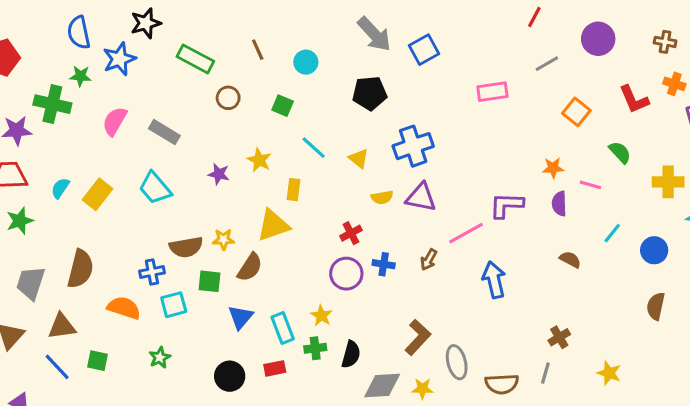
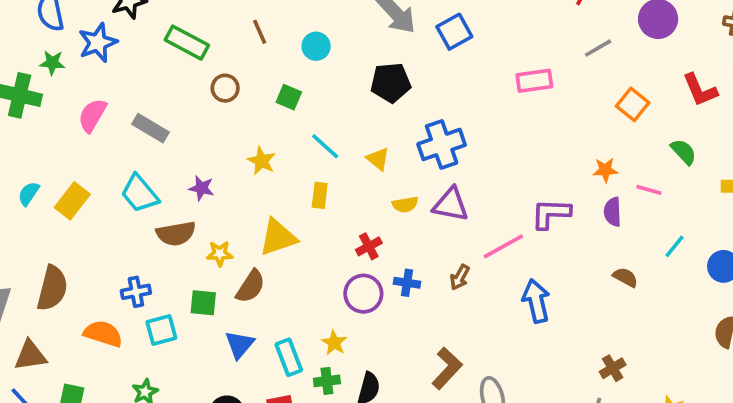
purple star: (219, 174) -> (201, 188), moved
yellow rectangle: (293, 190) -> (320, 195), moved
brown semicircle: (186, 247) -> (176, 234), moved

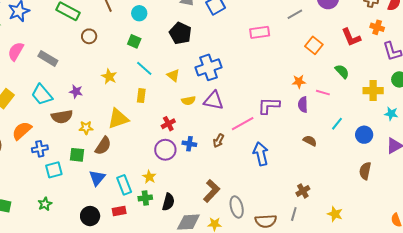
black pentagon: (391, 83) -> (180, 33), turned 30
green square: (289, 97) -> (134, 41), moved
orange semicircle: (103, 334) -> (22, 131), moved, turned -60

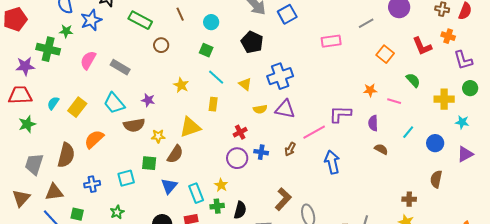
purple semicircle: (303, 105) -> (373, 123), moved
blue cross: (40, 149) -> (92, 184), moved
brown cross: (303, 191) -> (409, 199), moved, turned 32

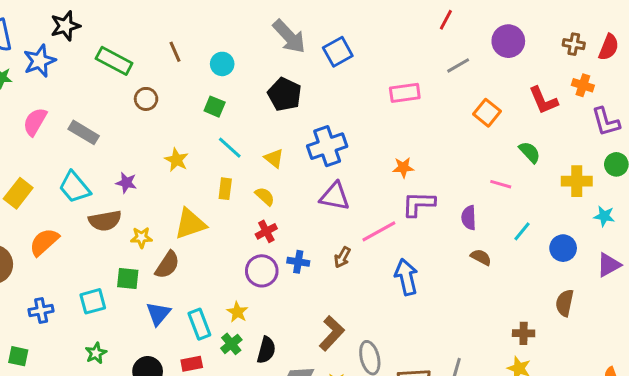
orange star: (370, 90) -> (403, 167), moved
yellow semicircle: (260, 109) -> (265, 196), moved, turned -128
green cross: (217, 206) -> (231, 344), turned -32
green star: (117, 212) -> (96, 353), moved

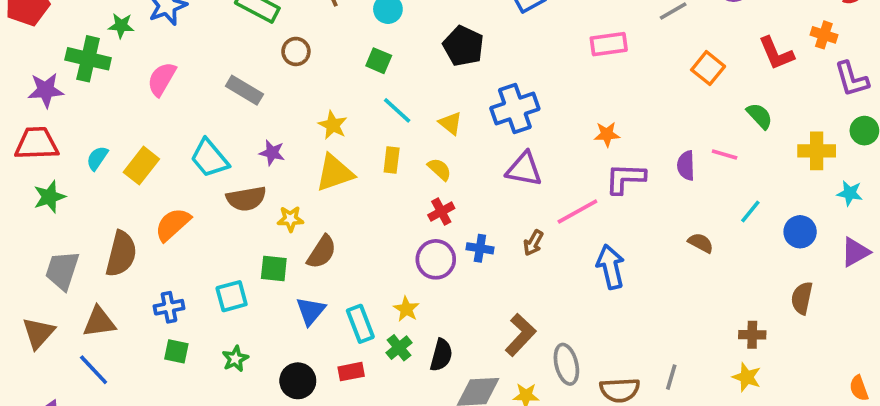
gray rectangle: (84, 132) -> (244, 90), moved
purple semicircle: (469, 218) -> (686, 166), moved
yellow triangle: (190, 224) -> (335, 173), moved
green square: (18, 356) -> (176, 351), moved

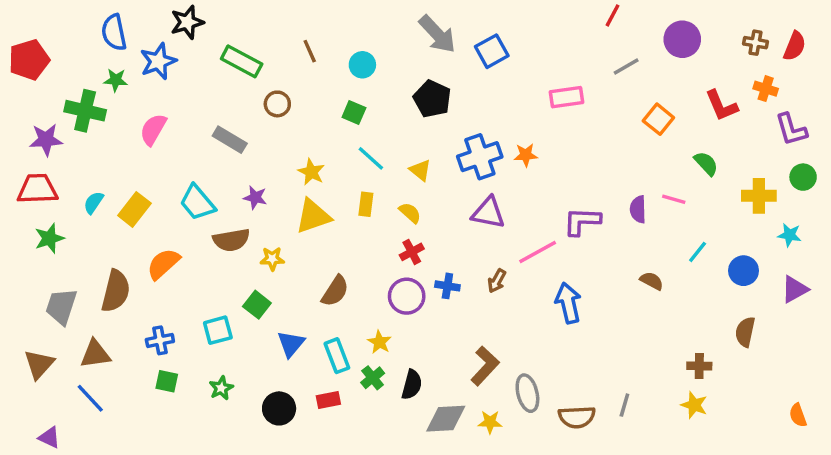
orange star: (607, 134) -> (526, 155), moved
brown semicircle: (322, 252) -> (335, 291), moved
green square: (274, 269) -> (257, 305), turned 32

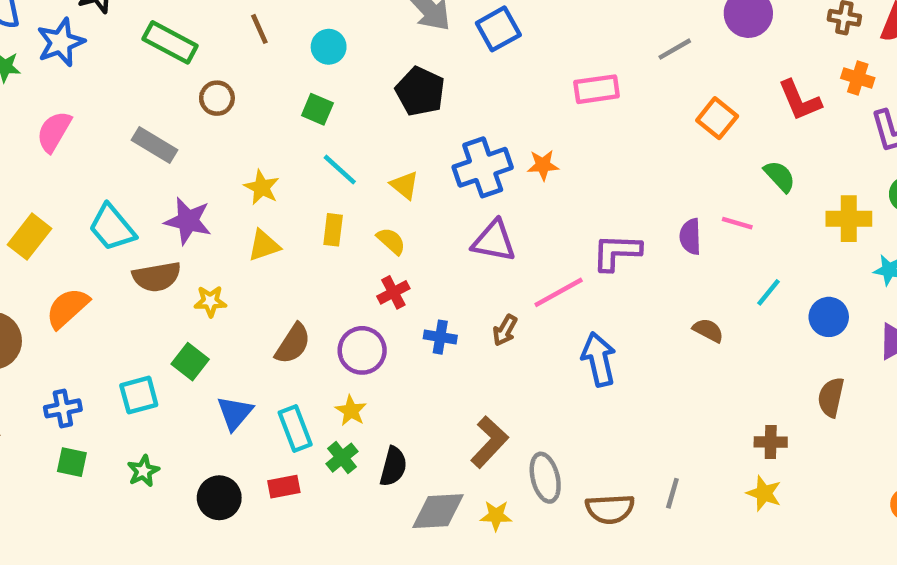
purple star: (255, 197) -> (188, 221), size x1.5
yellow triangle: (313, 216) -> (264, 245), size x0.7
purple circle: (407, 296) -> (362, 350), moved

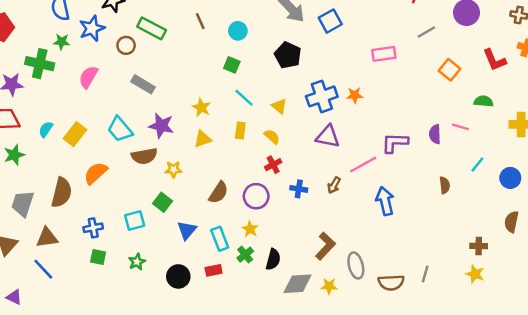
brown circle: (217, 98) -> (126, 45), moved
green semicircle: (780, 176) -> (484, 101), turned -42
brown semicircle: (708, 330) -> (445, 185), turned 56

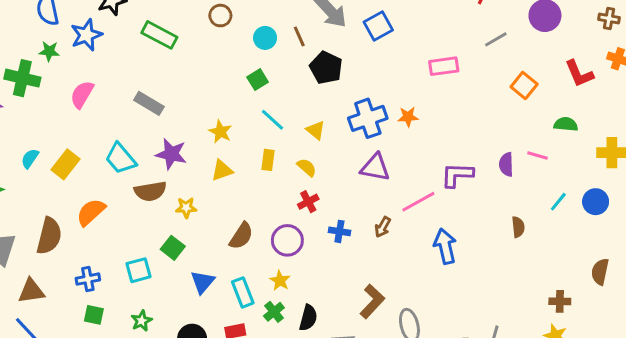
brown line: (200, 21) -> (299, 36), moved
brown circle: (126, 45) -> (220, 16), moved
green square: (232, 65) -> (258, 80), turned 35
blue circle: (510, 178) -> (596, 202), moved

